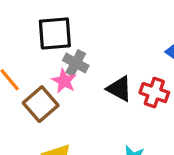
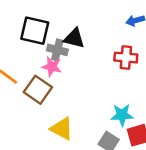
black square: (55, 33) -> (35, 31), turned 32
black triangle: (119, 89) -> (74, 38), moved

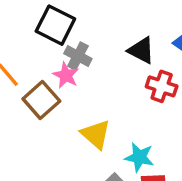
black triangle: (74, 38) -> (141, 50), moved
yellow triangle: (62, 129) -> (96, 134), moved

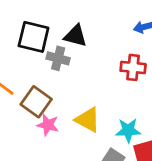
black triangle: (141, 50) -> (75, 36), moved
pink star: (66, 75) -> (48, 125), moved

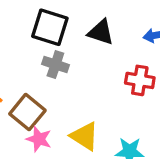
black triangle: (75, 36) -> (101, 32), moved
black square: (34, 37) -> (50, 27), moved

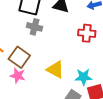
pink star: (39, 139) -> (18, 76), moved

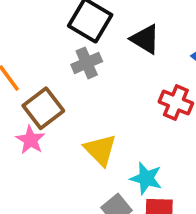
gray cross: (35, 27) -> (87, 63), turned 35

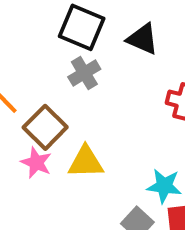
yellow triangle: (100, 150) -> (86, 162), moved, turned -39

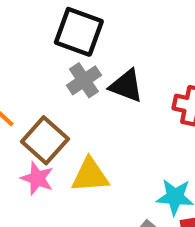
black triangle: (143, 39) -> (126, 86), moved

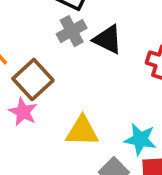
yellow triangle: (90, 175) -> (82, 131), moved

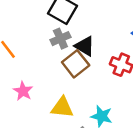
brown square: (33, 79) -> (76, 64), moved

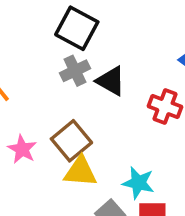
brown square: (76, 64) -> (71, 141), moved

